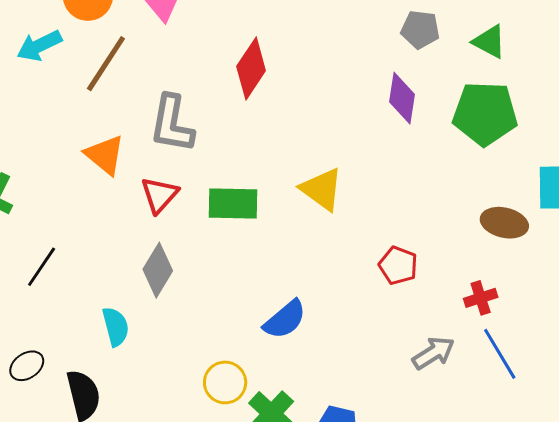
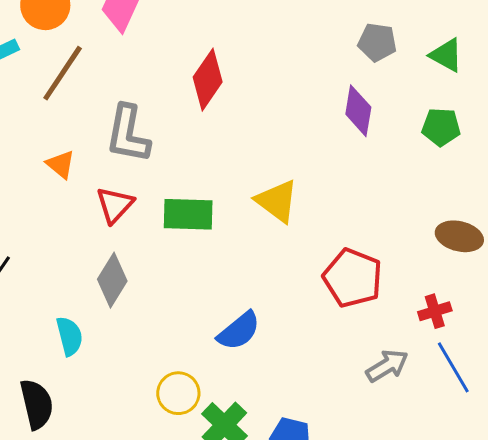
green pentagon: (485, 114) -> (441, 127), size x0.6
orange triangle: (105, 155) -> (61, 164), size x0.7
red pentagon: (398, 265) -> (353, 278), size x1.5

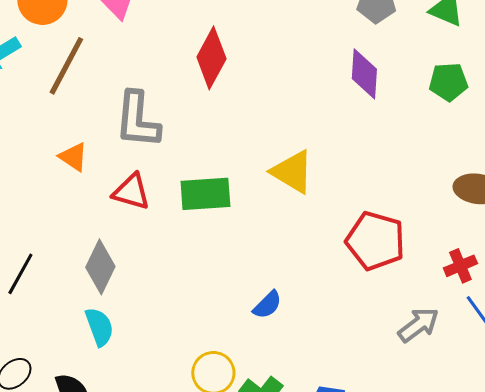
red triangle: (115, 205) -> (131, 192), turned -51
gray diamond: (112, 280) -> (100, 267), moved
blue semicircle: (239, 331) -> (267, 305), size x0.7

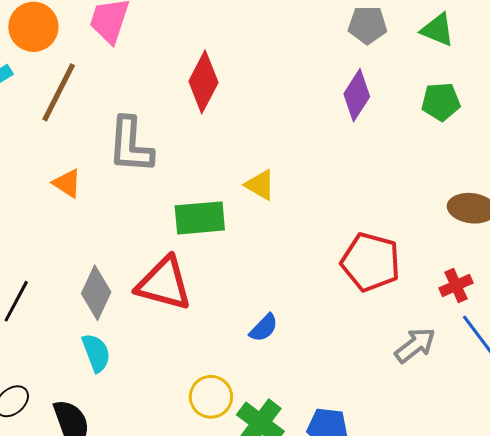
purple diamond: (364, 74) -> (357, 95), turned 30
yellow triangle: (292, 172) -> (260, 185), moved, size x0.7
red triangle: (131, 192) -> (164, 284), moved, size x1.5

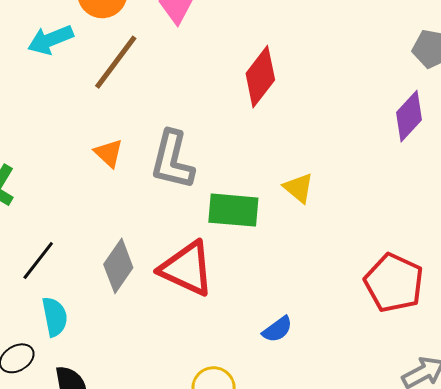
gray L-shape: (131, 145) -> (172, 160), moved
cyan semicircle: (96, 353) -> (55, 317), moved

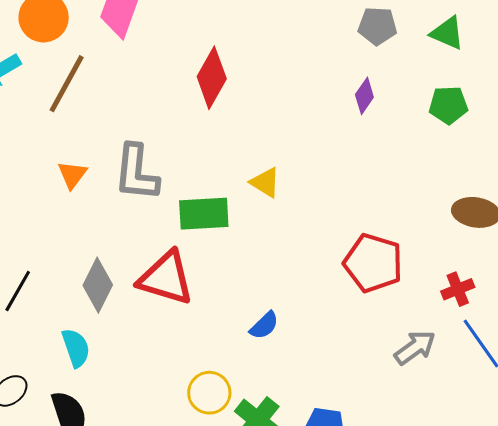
purple diamond: (409, 116) -> (364, 96), size x0.7
orange triangle: (109, 153) -> (72, 175), turned 32
cyan semicircle: (55, 317) -> (76, 348), moved

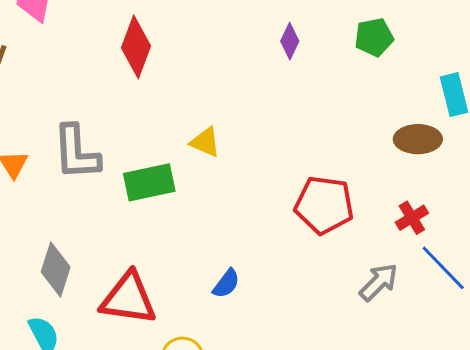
red triangle: (166, 278) -> (128, 298), moved

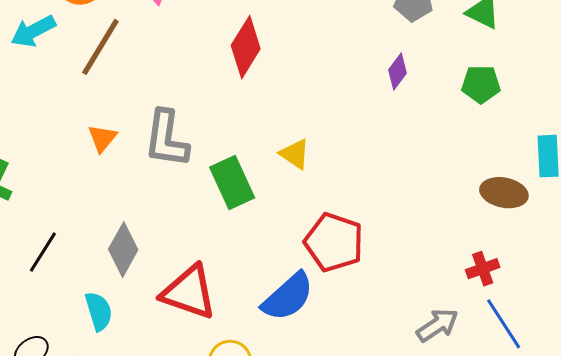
green rectangle: (149, 182) -> (232, 182), turned 66
red pentagon: (324, 205) -> (334, 242), moved
blue semicircle: (226, 284) -> (288, 297), size x1.8

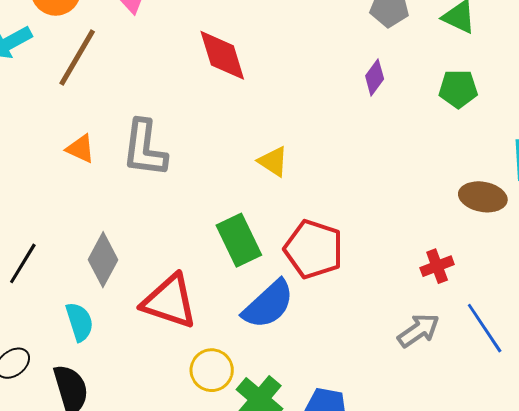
red diamond: (246, 47) -> (222, 55), turned -48
orange triangle: (102, 138) -> (80, 149), turned -44
green rectangle: (232, 182) -> (239, 240), moved
red cross: (483, 269) -> (437, 266), moved

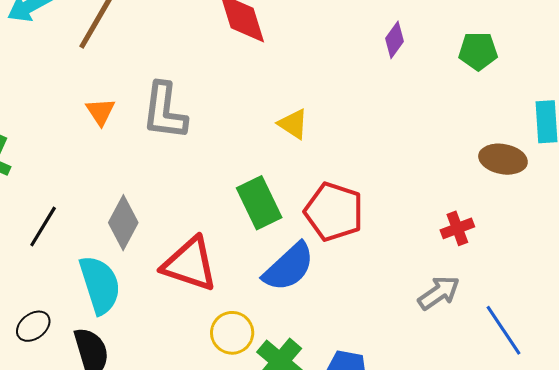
orange triangle: (80, 149) -> (101, 112), turned 32
cyan semicircle: (79, 322) -> (100, 285), size x1.5
blue line: (485, 328) -> (503, 330), moved

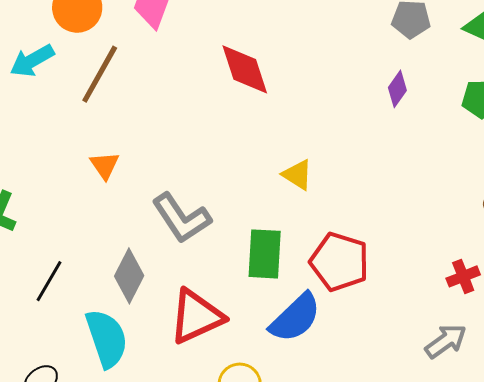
gray L-shape: (165, 111) -> (181, 218), moved, turned -40
green rectangle: (259, 203) -> (265, 254), turned 30
red triangle: (190, 264) -> (196, 316), turned -42

